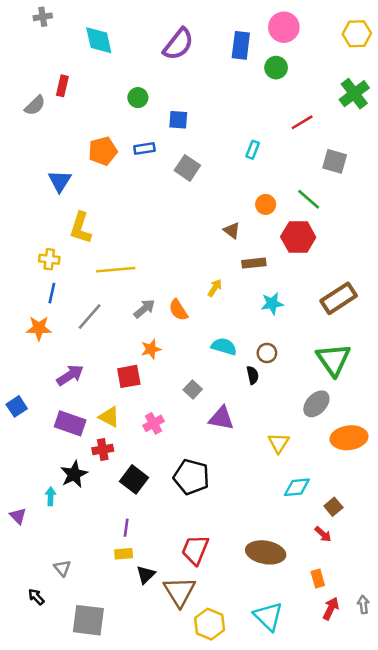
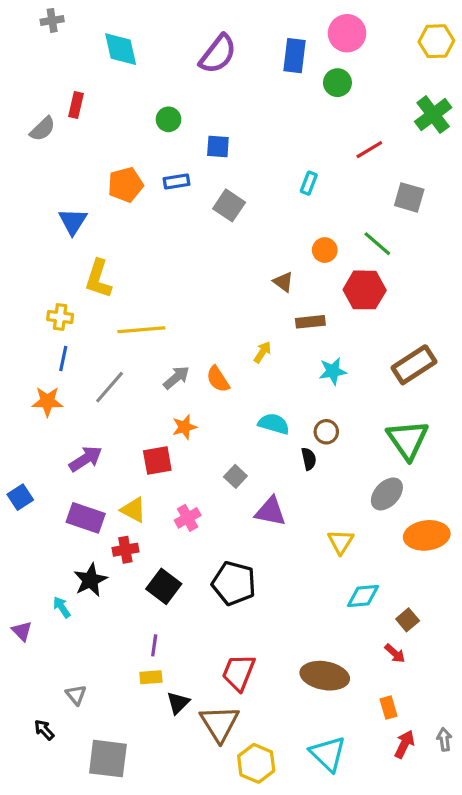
cyan arrow: (51, 496) -> (62, 607), turned -36

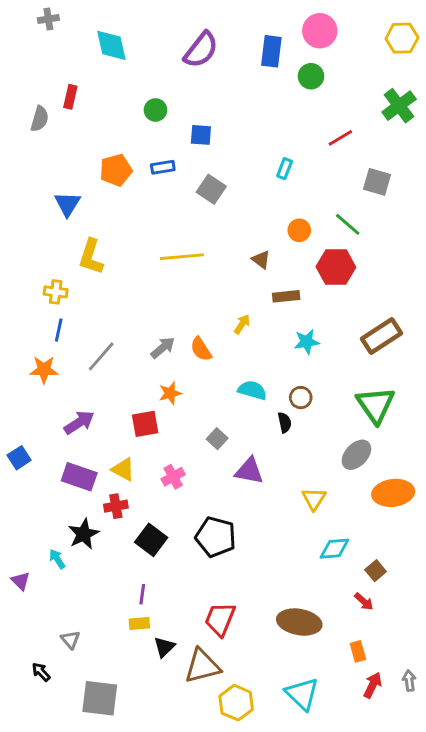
gray semicircle: (43, 129) -> (40, 119), turned -30
yellow line: (141, 330) -> (182, 257), moved
brown triangle: (220, 723) -> (202, 666), turned 48

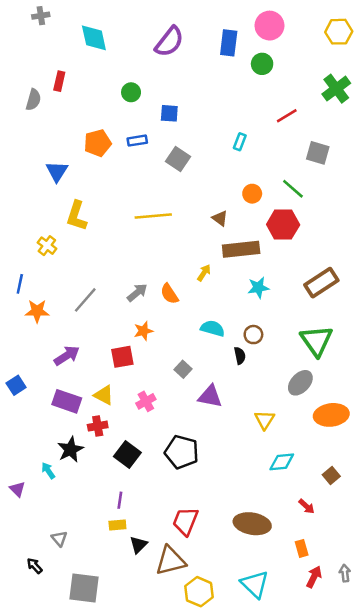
yellow cross: (56, 292) -> (47, 246), turned 30
brown rectangle: (286, 296) -> (241, 249), size x1.6
blue line: (59, 330) -> (20, 284), moved
brown square: (376, 571) -> (331, 475), moved

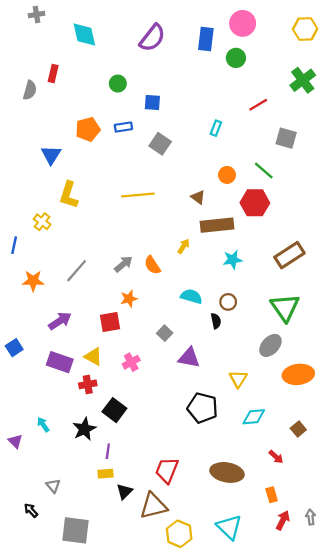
blue line: (20, 284) -> (14, 245), moved
black star: (70, 450) -> (84, 429), moved
black pentagon: (182, 452) -> (202, 408), moved

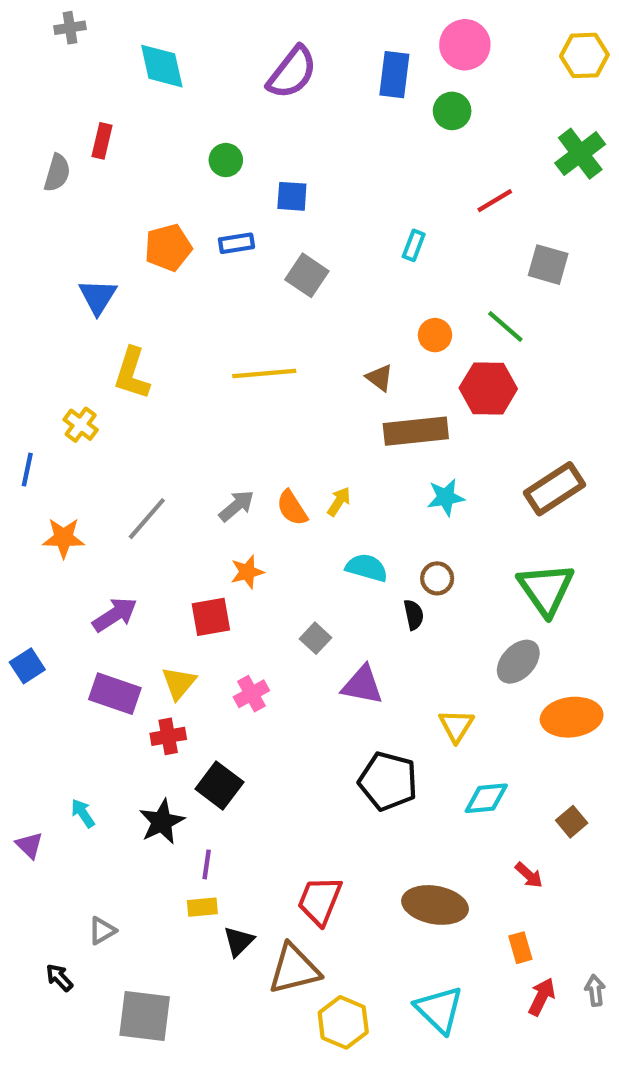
yellow arrow: (184, 246) -> (339, 502), moved
yellow triangle: (93, 357) -> (179, 683), turned 42
gray triangle: (53, 486) -> (102, 931), turned 40

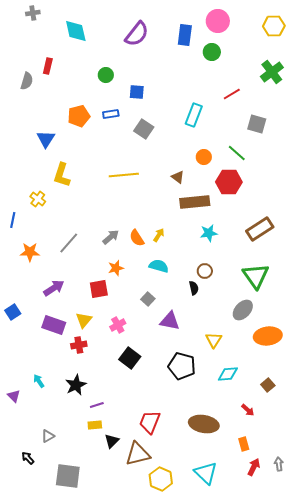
cyan rectangle: (414, 245) -> (194, 115), size x1.6
cyan semicircle: (367, 568) -> (159, 266), moved
black square: (219, 785) -> (130, 358), moved
purple line: (207, 864) -> (97, 405), turned 64

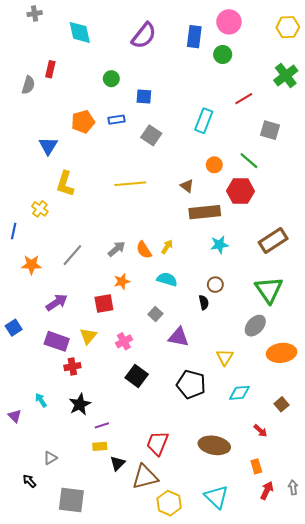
red cross: (79, 345) -> (72, 367), moved

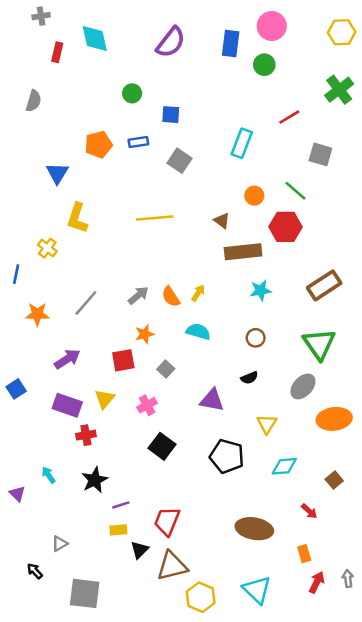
red rectangle: (50, 69) -> (57, 52), moved
black semicircle: (204, 302) -> (249, 378), moved, turned 80
gray square: (155, 314) -> (166, 369), moved
red trapezoid: (158, 443) -> (167, 521), moved

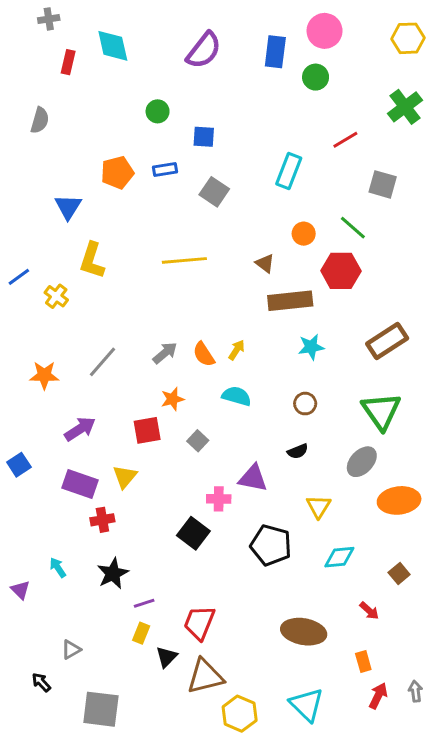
blue line: (16, 274) -> (19, 277), moved, turned 42
pink cross: (147, 405) -> (219, 499), moved, turned 30
yellow rectangle: (118, 530) -> (141, 633), turned -63

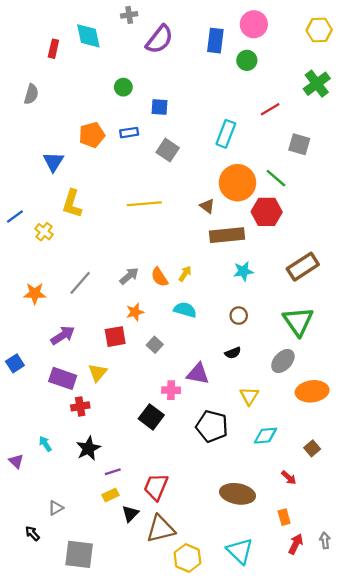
gray cross: (49, 19) -> (129, 15), moved
orange circle: (304, 234) -> (238, 183), size x2.0
yellow rectangle: (141, 633) -> (110, 495), turned 42

